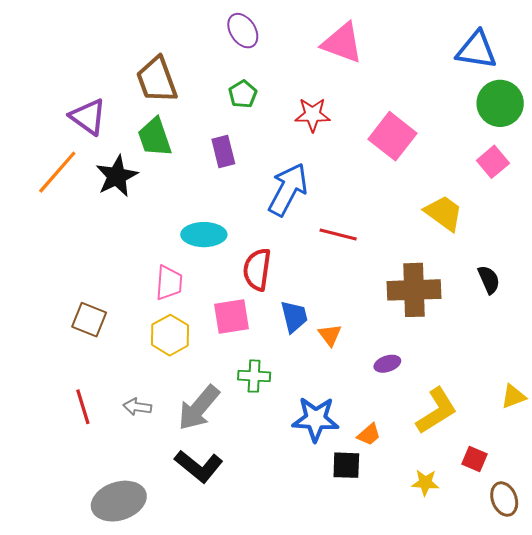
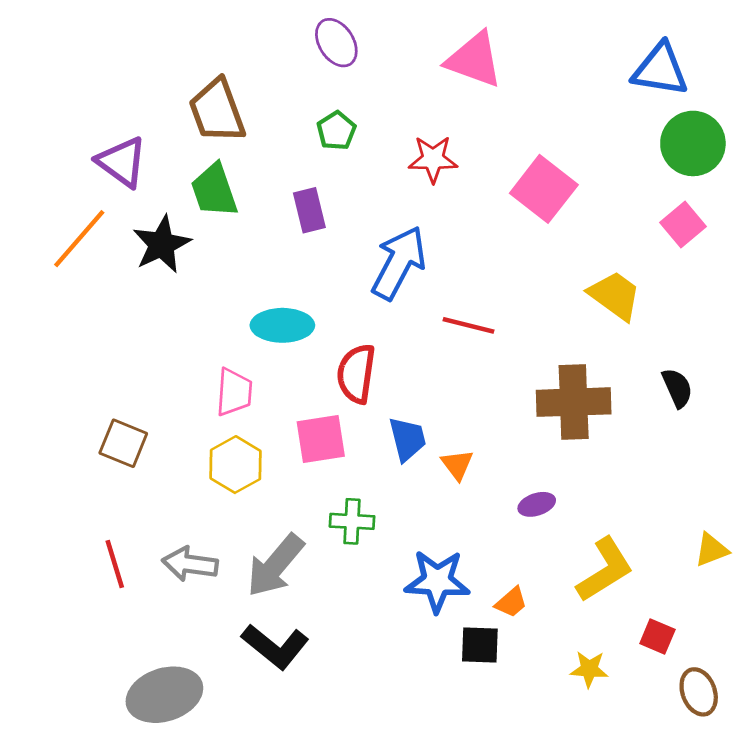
gray arrow: (137, 407) -> (190, 564), size x1.4

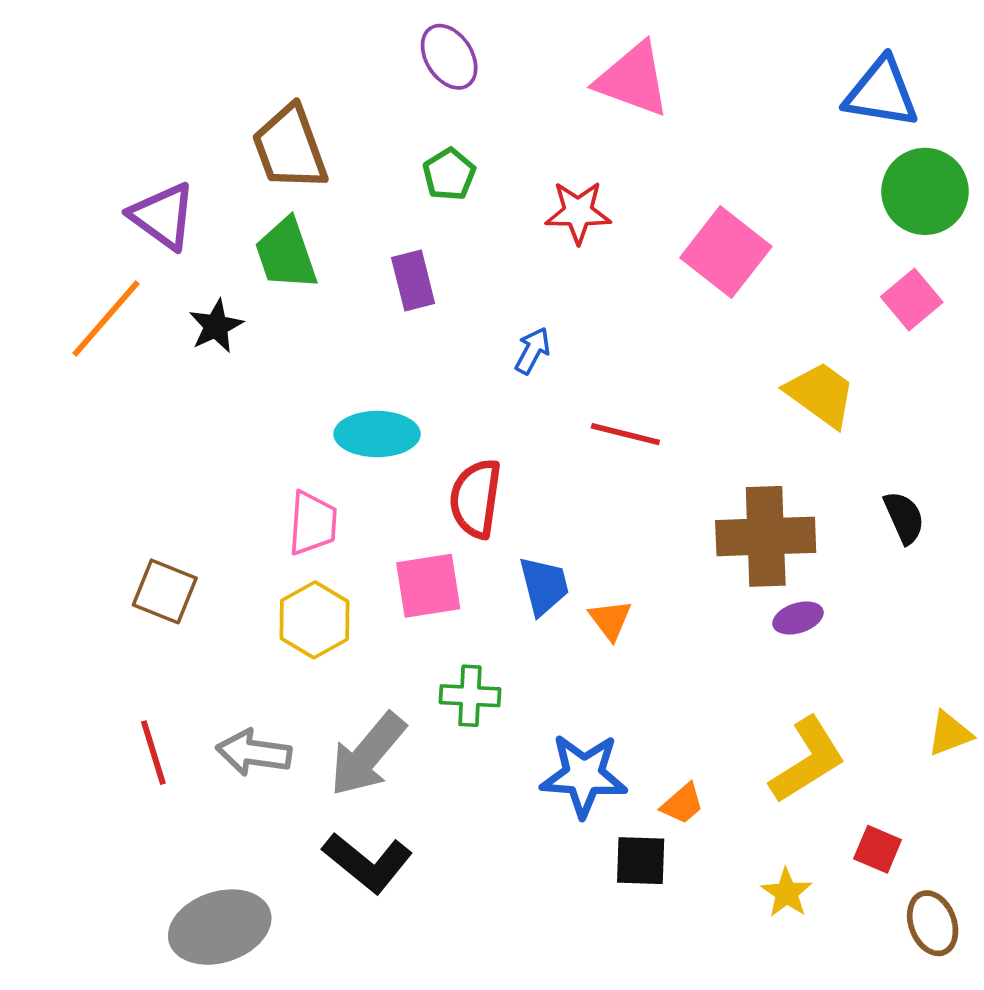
black star: (162, 244) -> (216, 326), size x0.7
blue arrow: (399, 263) -> (533, 351), size x0.5
purple ellipse: (537, 504) -> (798, 618), moved
yellow star: (589, 669) -> (787, 893), turned 30

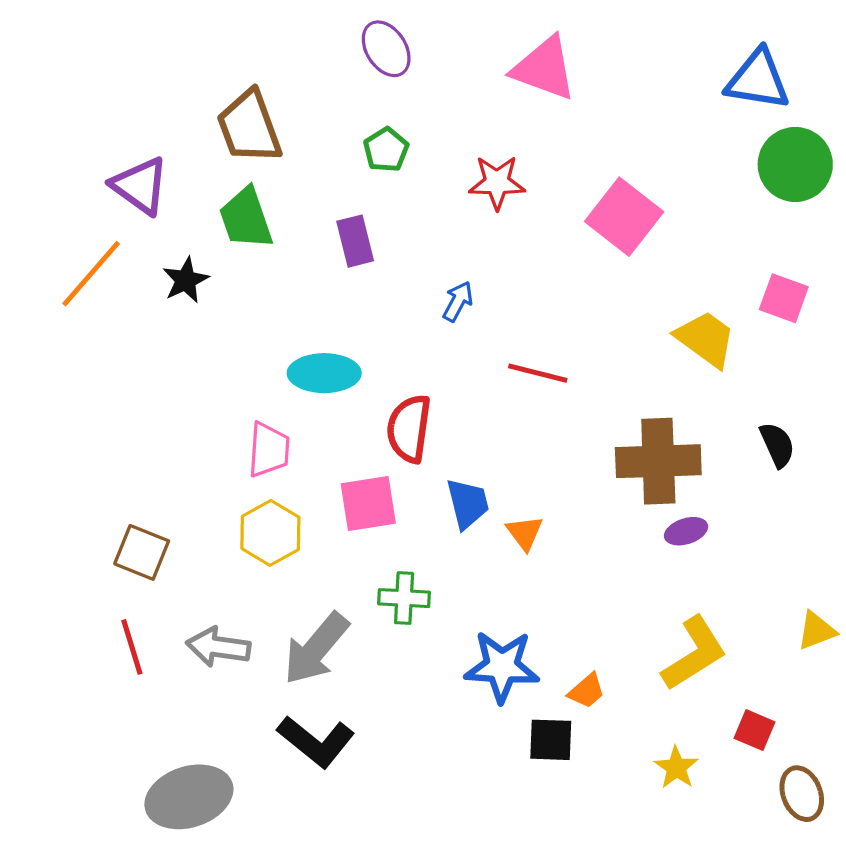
pink square: (912, 299) -> (784, 298), moved, turned -30
brown square: (165, 591) -> (142, 552), moved

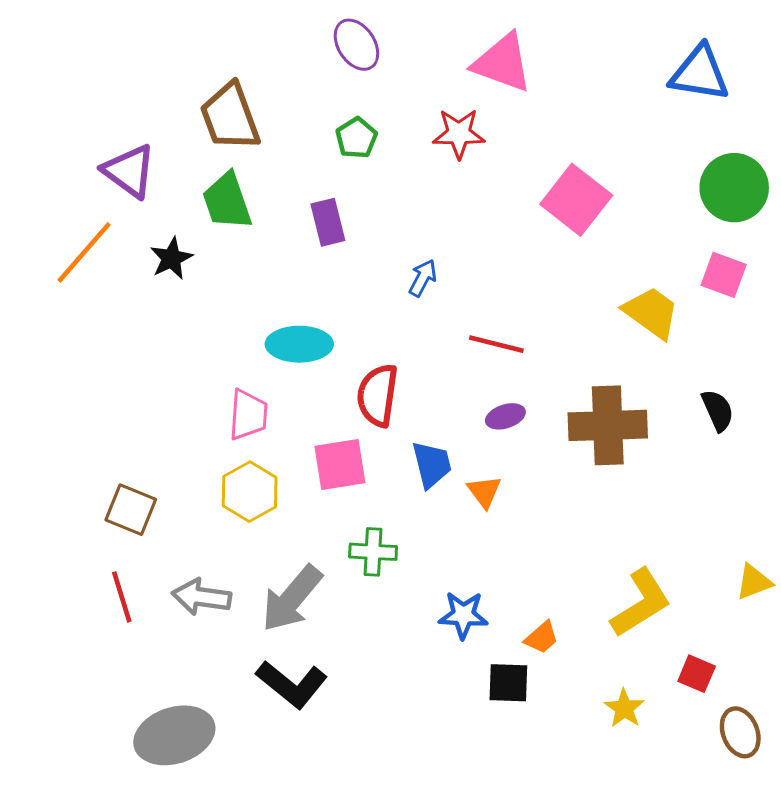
green circle: (795, 164) -> (734, 188), moved
red star: (497, 182) -> (459, 133), moved
purple ellipse: (686, 531) -> (505, 416), moved
blue star: (502, 666) -> (463, 615), size x0.7

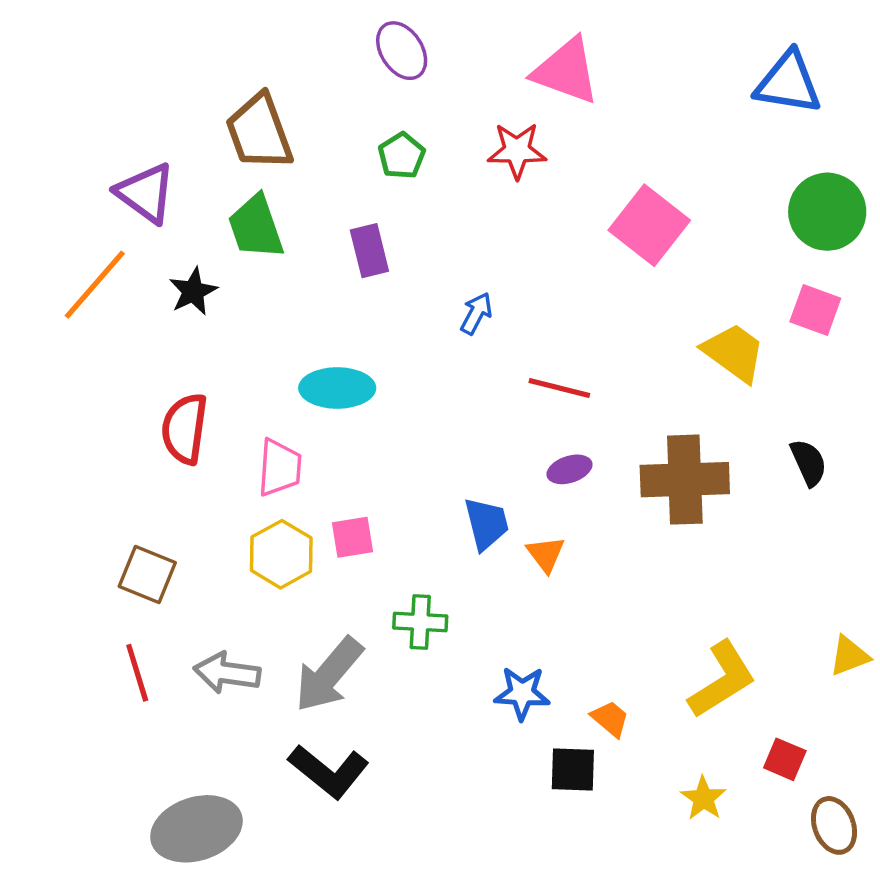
red semicircle: (378, 395) -> (185, 429), moved
pink square: (340, 465) -> (352, 537), moved, size x0.7
orange trapezoid: (542, 638) -> (610, 719), turned -99

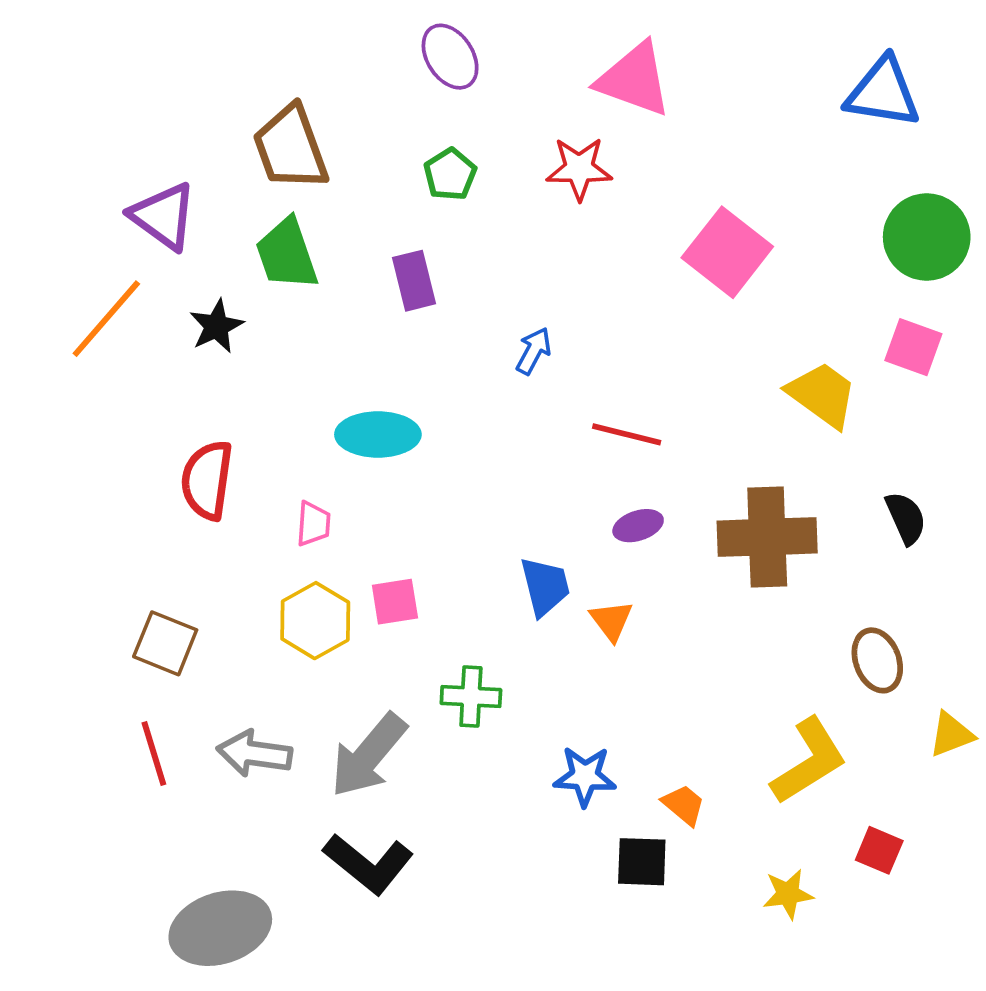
pink trapezoid: (280, 468) -> (313, 524), size x0.7
yellow star: (703, 798) -> (788, 894), turned 30
brown ellipse: (834, 825) -> (877, 660), moved

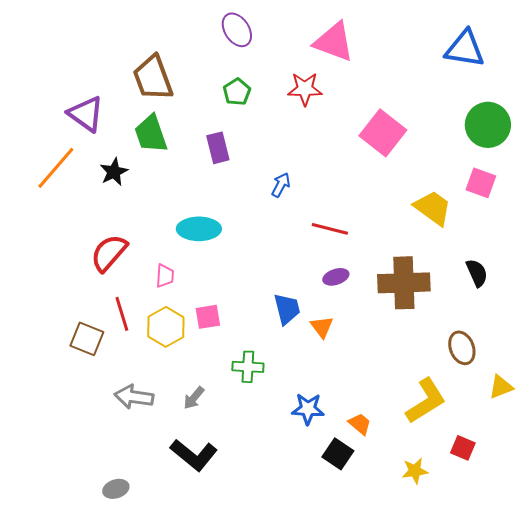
red semicircle: (207, 480) -> (109, 253), turned 33
red line: (154, 753) -> (122, 314), moved
gray arrow: (368, 755) -> (194, 398), size x0.5
black square: (642, 862) -> (338, 454), turned 32
gray ellipse: (220, 928) -> (116, 489), size x0.5

